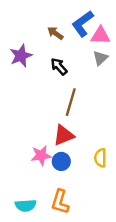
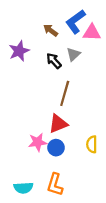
gray triangle: (100, 58) -> (73, 54), moved

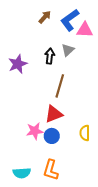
brown arrow: (51, 30) -> (45, 17), moved, turned 96
purple star: (19, 51) -> (18, 64), moved
black arrow: (54, 61) -> (50, 56), turned 49

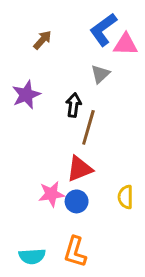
brown arrow: (45, 17) -> (42, 40), moved
black arrow: (50, 56) -> (74, 105), moved

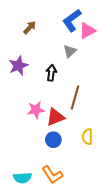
pink triangle: (125, 44) -> (87, 31), turned -30
brown line: (88, 127) -> (75, 98), moved
pink star: (51, 194) -> (36, 110), moved
orange L-shape: (75, 252) -> (52, 175), turned -50

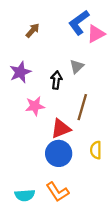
gray triangle: (70, 51) -> (77, 67), moved
pink star: (36, 110) -> (35, 106), moved
blue circle: (53, 140) -> (59, 153), size x1.5

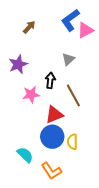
black arrow: (56, 80) -> (50, 80), moved
brown line: (82, 107) -> (73, 95), turned -45
yellow semicircle: (96, 150) -> (72, 142), moved
cyan semicircle: (25, 195) -> (25, 155), moved, turned -132

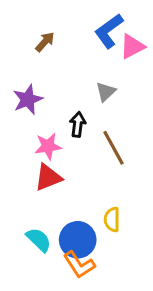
red triangle: (54, 115) -> (48, 177), moved
blue circle: (52, 137) -> (78, 240), moved

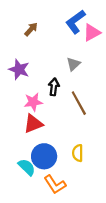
purple star: (28, 99) -> (19, 69), turned -30
blue circle: (78, 240) -> (44, 156), moved

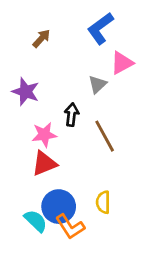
pink triangle: (92, 33) -> (122, 63), moved
orange L-shape: (55, 184) -> (70, 227), moved

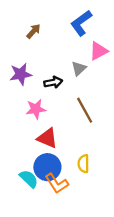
purple star: (26, 92) -> (21, 74), turned -30
black arrow: (72, 115) -> (53, 82), moved, turned 72
red triangle: (44, 163) -> (47, 138), moved, turned 45

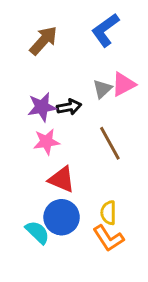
brown arrow: (33, 31) -> (43, 41), size x1.5
pink triangle: (99, 51) -> (123, 84), moved
purple star: (21, 74) -> (42, 107), moved
orange L-shape: (57, 183) -> (108, 238), moved

